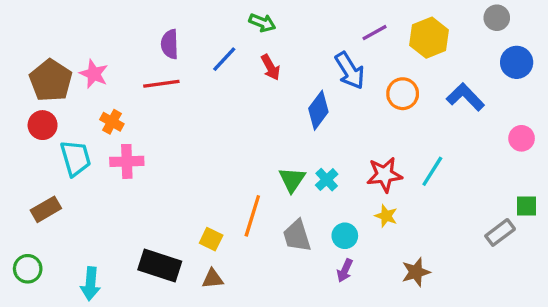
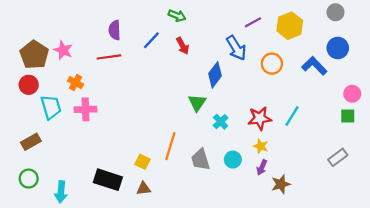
blue circle: (517, 62) -> (338, 48), moved
green triangle: (292, 180) -> (197, 103), moved
green square: (526, 206) -> (348, 116), moved
green circle: (28, 269) -> (29, 179), moved
purple arrow: (345, 270) -> (262, 167), moved

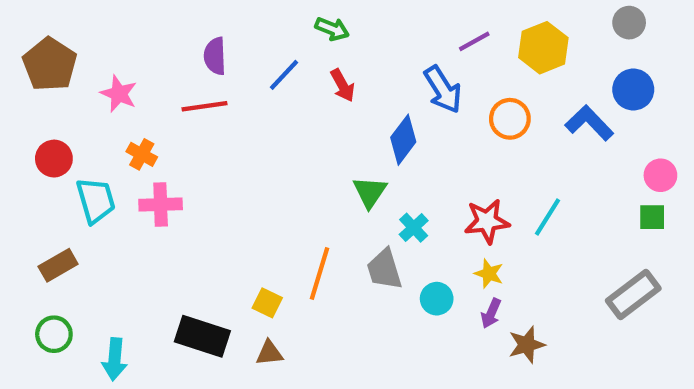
brown pentagon: (34, 55) -> (50, 64), moved
gray rectangle: (338, 157) -> (633, 294), size x1.4
gray trapezoid: (200, 160) -> (384, 269), moved

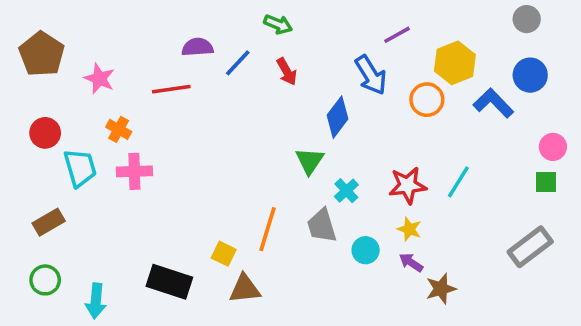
yellow hexagon: (543, 48) -> (455, 63), moved
purple semicircle: (215, 56) -> (197, 47), moved, turned 88
purple arrow: (491, 313) -> (411, 262), turned 100
brown triangle: (269, 353) -> (245, 289), moved, size x1.4

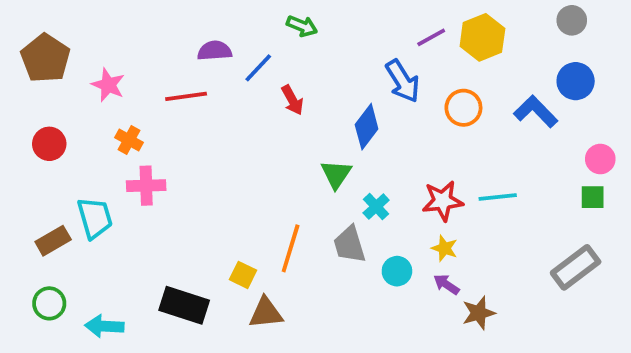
yellow hexagon: (455, 63) -> (482, 37), moved
red arrow: (287, 72) -> (292, 100), moved
cyan trapezoid: (80, 168) -> (95, 218), moved
cyan line: (458, 182) -> (498, 197), turned 52
cyan arrow: (96, 301) -> (104, 326), turned 88

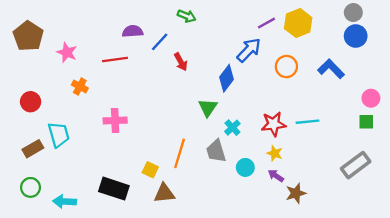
blue arrow: (403, 81) -> (249, 50), turned -104
blue circle: (576, 81) -> (356, 36), moved
red circle: (49, 144) -> (31, 102), moved
pink cross: (146, 186) -> (115, 121), moved

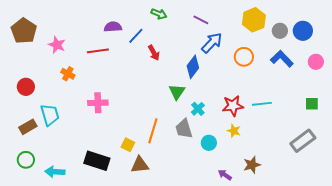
gray circle: (353, 13) -> (280, 31), moved
purple line: (266, 23) -> (201, 20), moved, turned 56
pink circle: (371, 98) -> (316, 62), moved
purple arrow: (276, 176) -> (225, 175), moved

